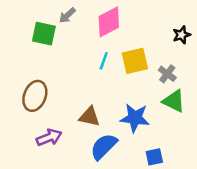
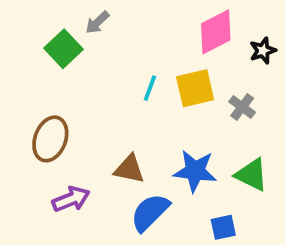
pink diamond: (109, 22) -> (216, 32), moved
green square: (44, 34) -> (64, 49), turned 35
green triangle: (174, 101) -> (252, 175), moved

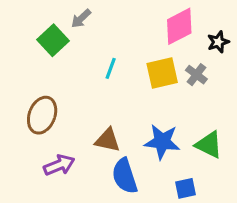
cyan line: (150, 88) -> (111, 68), moved
gray cross: (242, 107) -> (196, 75), moved
blue semicircle: (150, 212) -> (125, 176), turned -63

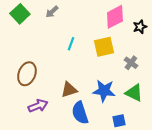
green square: (53, 40) -> (20, 14), moved
gray cross: (196, 75) -> (131, 63), moved
brown triangle: (108, 140) -> (69, 90), turned -30

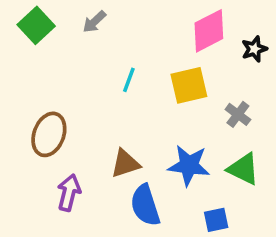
purple arrow: (38, 106) -> (69, 193), turned -54

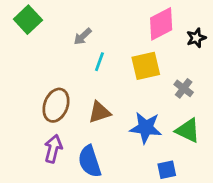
gray arrow: (94, 22) -> (83, 36), moved
brown ellipse: (49, 134) -> (56, 105), moved
brown triangle: (125, 164) -> (99, 112), moved
blue semicircle: (145, 205) -> (90, 161), moved

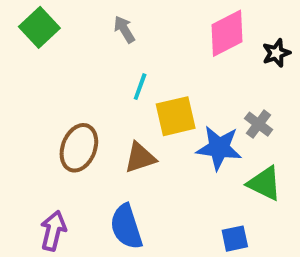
gray arrow: (83, 36) -> (124, 29), moved, turned 102
yellow square: (146, 66) -> (176, 116), moved
blue star: (146, 128) -> (219, 148), moved
purple arrow: (53, 149) -> (53, 231), moved

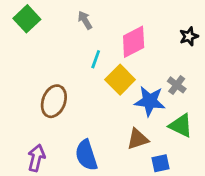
pink diamond: (227, 33) -> (134, 42), moved
yellow square: (176, 116) -> (120, 80), turned -32
brown triangle: (140, 158) -> (138, 139), moved

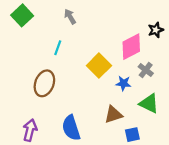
pink diamond: (134, 42) -> (131, 47), moved
cyan line: (96, 59) -> (58, 48), moved
blue star: (150, 101) -> (123, 83), size x0.6

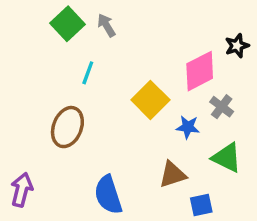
green square: (22, 15) -> (67, 24), moved
purple arrow: (30, 130) -> (22, 190), moved

